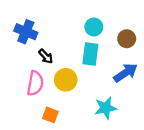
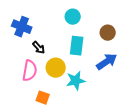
cyan circle: (94, 27) -> (73, 17), moved
cyan star: (106, 108) -> (76, 81), moved

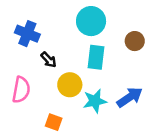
cyan circle: (73, 17) -> (91, 21), size x1.5
blue arrow: (107, 62) -> (130, 97), moved
pink semicircle: (30, 71) -> (21, 90), moved

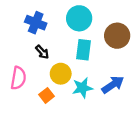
blue cross: (27, 34) -> (36, 23), moved
brown circle: (135, 41) -> (117, 36), size x1.5
orange square: (54, 122) -> (47, 95), moved, turned 32

